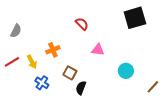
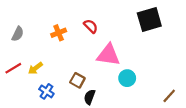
orange cross: (53, 50) -> (59, 33), moved
pink triangle: (98, 50) -> (108, 55), size x1.6
yellow arrow: (32, 62) -> (35, 68), turned 80
cyan circle: (126, 71) -> (127, 78), moved

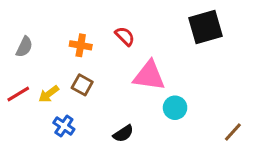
orange cross: (59, 33) -> (81, 45), turned 32
brown square: (77, 80) -> (82, 85), moved
black semicircle: (90, 97) -> (123, 134), turned -144

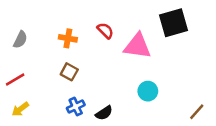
pink triangle: (149, 76) -> (137, 46), moved
yellow arrow: (49, 94) -> (20, 109), moved
blue cross: (64, 126) -> (76, 107), moved, turned 30

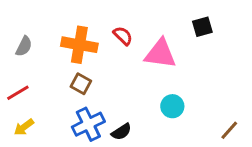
black square: (174, 23) -> (202, 27), size x0.6
orange cross: (68, 38) -> (79, 45), size x1.6
blue cross: (76, 107) -> (88, 124), size x1.5

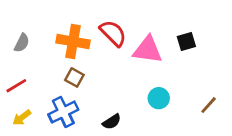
black square: (202, 27) -> (186, 41), moved
red semicircle: (123, 36) -> (113, 33), size x1.5
blue cross: (88, 124) -> (63, 112), moved
brown line: (229, 130) -> (209, 105), moved

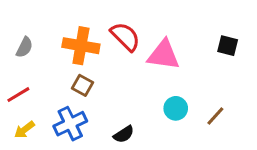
black square: (186, 41) -> (228, 46), moved, turned 30
brown line: (209, 105) -> (215, 116), moved

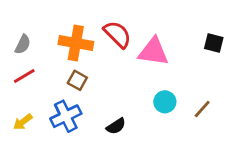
red line: (18, 95) -> (24, 76), moved

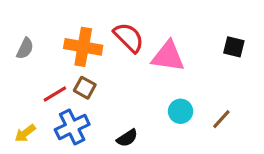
red line: (24, 76) -> (55, 94), moved

